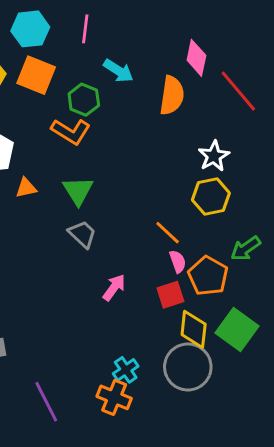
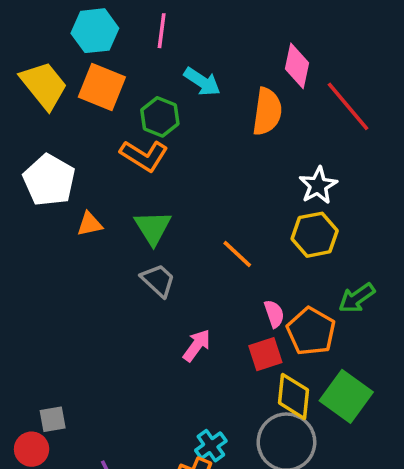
orange line: (168, 233) -> (237, 254), moved

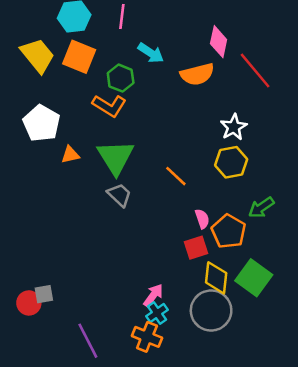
orange semicircle: (267, 112) -> (197, 74), turned 68
green triangle: (153, 228) -> (116, 157), size x1.4
pink arrow: (197, 345) -> (153, 295), moved
red circle: (32, 449) -> (29, 303), moved

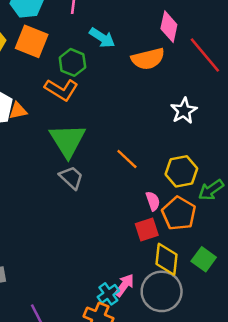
orange triangle: (70, 155) -> (18, 111), moved
yellow hexagon: (231, 162) -> (181, 171), moved
green square: (254, 278) -> (204, 259), size x0.7
pink arrow: (153, 295) -> (124, 285), moved

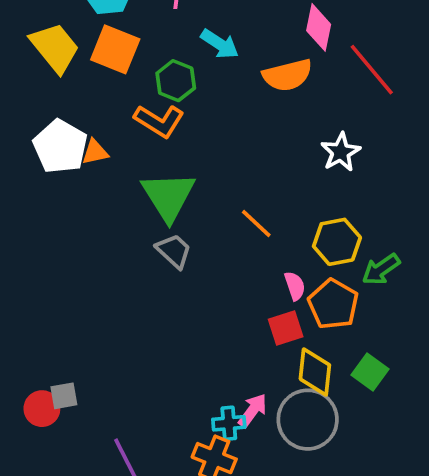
cyan cross: (108, 294) -> (229, 423), turned 30

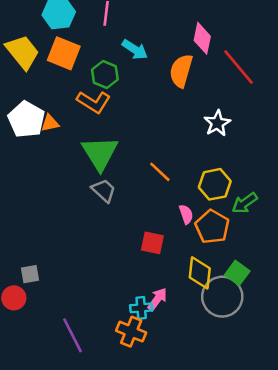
orange semicircle: (287, 75) -> (181, 71), turned 120
red square: (286, 328) -> (152, 243), moved, turned 30
gray square: (64, 396) -> (30, 274), moved
gray circle: (308, 420) -> (222, 297), moved

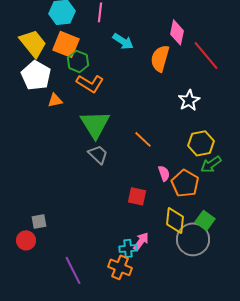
green hexagon: (105, 74) -> (78, 61), moved
white pentagon: (26, 119) -> (36, 75), moved
yellow hexagon: (215, 184) -> (201, 143), moved

